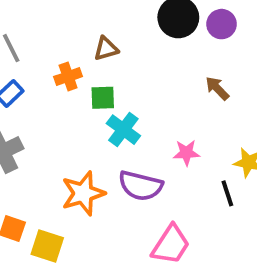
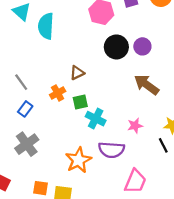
brown arrow: (217, 88) -> (147, 85), size x1.6

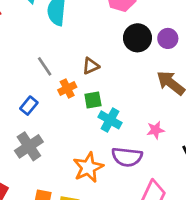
gray line: (21, 82) -> (45, 66), moved

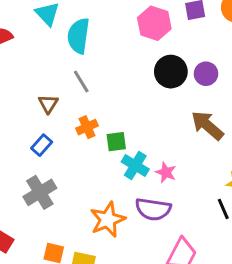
gray line: (45, 66) -> (81, 82), moved
brown triangle: (91, 66) -> (48, 104), moved, turned -36
pink star: (155, 130) -> (166, 172), moved, turned 30

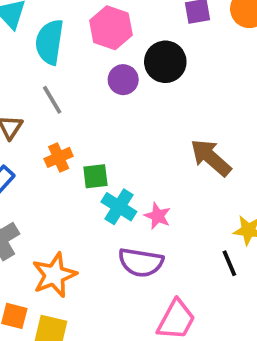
pink hexagon: (154, 23) -> (111, 28), moved
black circle: (171, 72) -> (165, 62), moved
purple circle: (206, 74) -> (123, 80), moved
orange star: (108, 220) -> (54, 275), moved

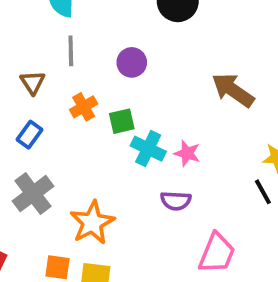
purple circle: (123, 80) -> (132, 62), moved
gray line: (52, 100) -> (71, 51), turned 36
purple semicircle: (141, 262) -> (176, 201), size x0.7

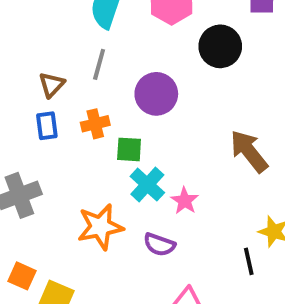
purple circle: (132, 62) -> (156, 94), size x1.4
blue rectangle: (30, 135) -> (47, 126), moved, turned -60
orange star: (92, 223) -> (100, 227), moved

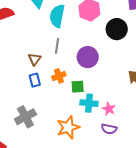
cyan cross: (147, 185) -> (89, 103), turned -30
purple semicircle: (159, 245) -> (109, 129), moved

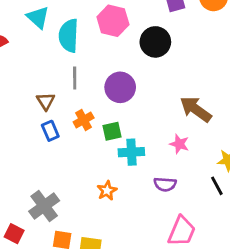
pink star: (109, 109) -> (179, 144), moved
gray cross: (25, 117) -> (44, 206), moved
orange star: (68, 127) -> (107, 191), size x0.6

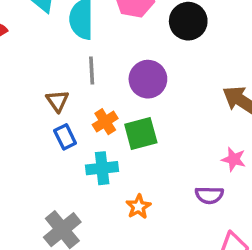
green square: (112, 131) -> (141, 134), size x1.4
pink star: (179, 144) -> (234, 159), moved
cyan cross: (131, 152) -> (102, 168), moved

